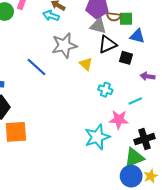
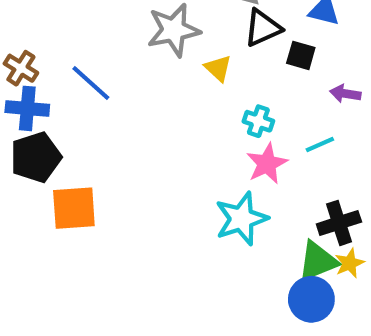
blue line: (37, 67) -> (91, 83), moved
pink star: (119, 120) -> (267, 164), moved, turned -30
yellow star: (151, 176) -> (350, 263), moved

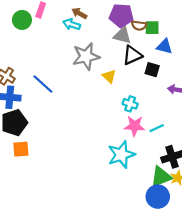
cyan line: (320, 145) -> (157, 128), moved
pink star: (267, 164) -> (135, 126), turned 30
orange square: (74, 208) -> (21, 149), moved, size x0.7

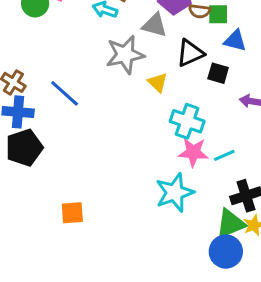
gray triangle: (122, 35) -> (155, 25), moved
cyan cross: (130, 104) -> (187, 121), size x1.5
orange square: (21, 149) -> (72, 213), moved

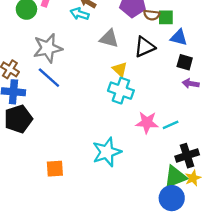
gray triangle: (155, 25) -> (109, 39), moved
gray star: (125, 55) -> (48, 48), moved
black square: (218, 73) -> (185, 62), moved
cyan cross: (187, 121) -> (121, 91), moved
cyan star: (175, 193) -> (107, 152), moved

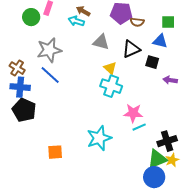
green square: (166, 17) -> (168, 22), moved
black square: (185, 62) -> (152, 62), moved
black pentagon: (18, 119) -> (24, 110), turned -30
cyan line: (171, 125) -> (139, 127), moved

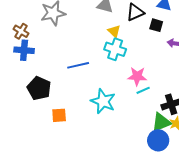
blue line: (50, 75) -> (78, 65), moved, turned -55
black pentagon: (24, 110) -> (39, 88), moved
cyan star: (99, 138) -> (103, 101), turned -30

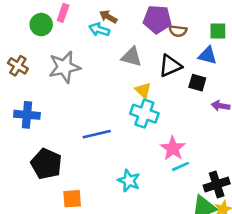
brown cross: (21, 31) -> (18, 66), moved
pink star: (137, 76) -> (173, 148), turned 30
cyan star: (103, 101) -> (129, 181), size x0.7

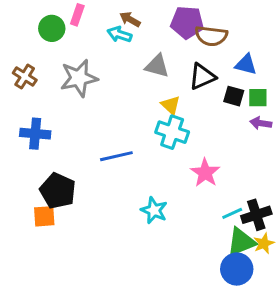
brown semicircle: (178, 31) -> (211, 36), size x1.5
green square: (218, 31) -> (258, 98), moved
cyan line: (180, 166) -> (232, 213), moved
orange square: (72, 199) -> (44, 216), moved

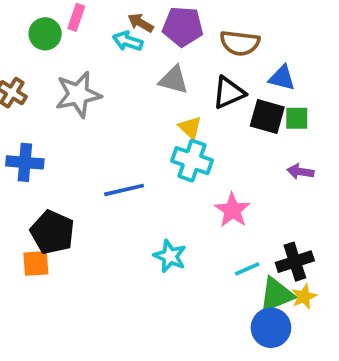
purple pentagon: (187, 22) -> (183, 27), moved
black square: (234, 96) -> (267, 116), size x1.4
purple arrow: (261, 123) -> (300, 172), moved
cyan line: (232, 213) -> (247, 269), moved

